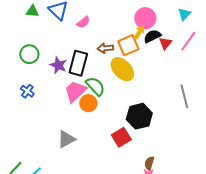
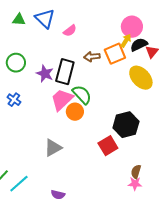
yellow ellipse: (122, 69) -> (141, 78), moved

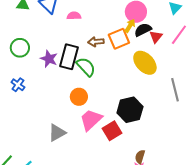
pink semicircle: (70, 31) -> (74, 16), turned -144
green semicircle: (82, 95) -> (86, 67), moved
pink trapezoid: (62, 100) -> (91, 120), moved

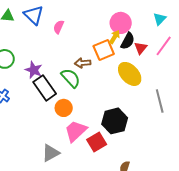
pink semicircle: (74, 16) -> (59, 27), turned -64
black semicircle: (143, 30) -> (128, 41), turned 144
brown arrow: (96, 42) -> (83, 63), moved
black rectangle: (69, 57) -> (45, 88), moved, turned -50
gray triangle: (57, 133) -> (51, 153), moved

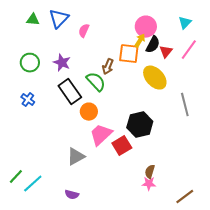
blue triangle: (34, 15) -> (59, 19), turned 30
orange square: (104, 50) -> (129, 54), turned 30
brown arrow: (83, 63) -> (108, 67), turned -63
purple star: (34, 70) -> (62, 63), moved

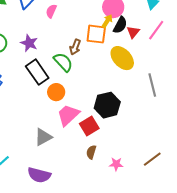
brown semicircle: (150, 172) -> (91, 152), moved
purple semicircle: (72, 195) -> (39, 175), size x1.6
brown line: (185, 197) -> (152, 159), moved

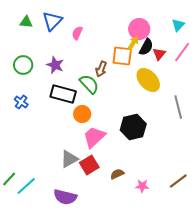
black rectangle: (37, 72) -> (63, 94), turned -40
red square: (89, 126) -> (89, 165), moved
brown semicircle: (91, 152) -> (117, 174), turned 48

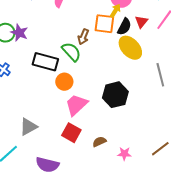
black semicircle: (146, 47) -> (124, 27), moved
purple star: (55, 65) -> (19, 33), moved
gray triangle: (69, 159) -> (28, 127), moved
red square: (89, 165) -> (71, 133), turned -30

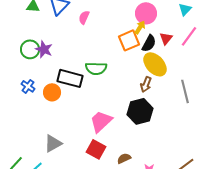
orange square: (104, 24) -> (129, 40), turned -30
brown arrow: (83, 37) -> (146, 84), moved
green semicircle: (71, 52) -> (96, 68), turned 135
orange circle: (64, 82) -> (52, 92), moved

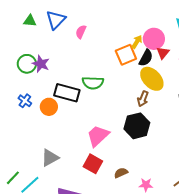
pink circle: (146, 13) -> (154, 39), moved

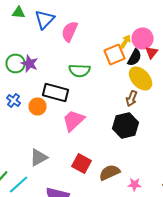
green triangle: (30, 21) -> (19, 12), moved
pink semicircle: (81, 32) -> (70, 31), size x1.5
green semicircle: (93, 83) -> (80, 70), moved
pink trapezoid: (98, 136) -> (74, 120), moved
brown semicircle: (121, 173) -> (110, 172), size x1.5

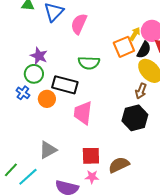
green circle: (16, 63) -> (34, 74), moved
pink trapezoid: (74, 120) -> (83, 113), turned -40
red square: (82, 163) -> (91, 156), turned -30
pink star: (135, 184) -> (92, 177), moved

